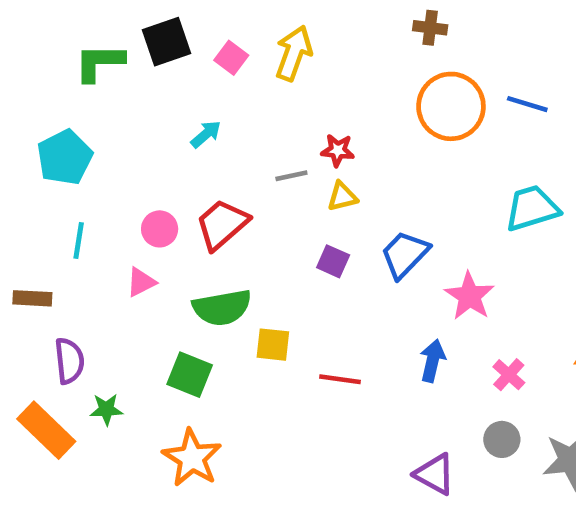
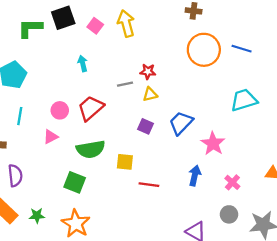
yellow arrow: (294, 53) -> (126, 23), turned -35
cyan arrow: (206, 134) -> (83, 63), turned -63
yellow square: (273, 345) -> (125, 162), moved
green star: (106, 409) -> (37, 216), moved

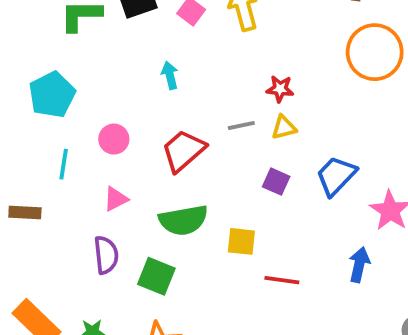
gray line: (125, 84) -> (241, 126), moved
pink circle: (60, 110) -> (114, 139), moved
purple semicircle: (15, 176) -> (106, 255), moved

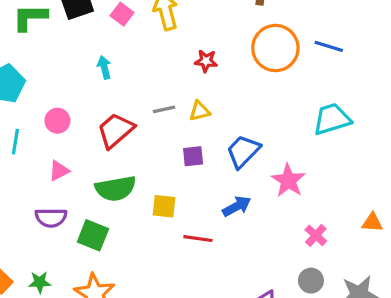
red star: (280, 89) -> (206, 61), moved
purple square: (276, 182) -> (193, 156), turned -30
purple semicircle: (106, 255) -> (51, 218), turned 96
blue arrow: (359, 265) -> (237, 206), moved, turned 48

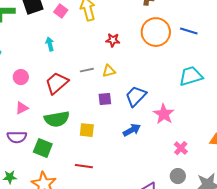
red line: (198, 239) -> (84, 166), moved

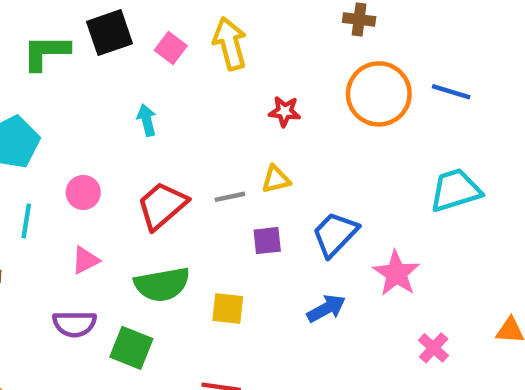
gray line: (87, 70) -> (230, 197), moved

